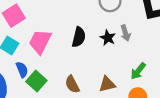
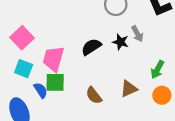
black semicircle: (79, 37) -> (91, 47), turned -126
green square: (36, 81) -> (55, 82), moved, turned -30

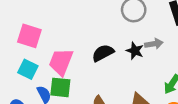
gray arrow: (137, 34) -> (154, 44), turned -77
pink square: (22, 38) -> (29, 36), turned -35

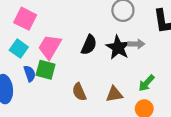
black star: (135, 51) -> (118, 47), size x1.5
black semicircle: (103, 53) -> (89, 45), turned 132

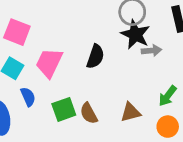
black star: (118, 47) -> (135, 34), moved
green square: (46, 70) -> (64, 109), moved, turned -30

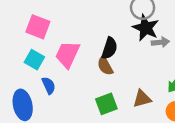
green square: (64, 109) -> (106, 104), moved
brown semicircle: (89, 113) -> (105, 66), moved

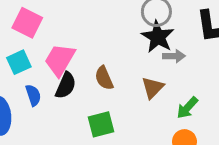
black semicircle: (109, 48) -> (66, 85), moved
cyan square: (34, 60) -> (19, 62), turned 30
brown triangle: (142, 99) -> (153, 88), moved, turned -36

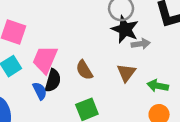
blue semicircle: (33, 95) -> (40, 91), moved
green arrow: (187, 108) -> (158, 86), turned 66

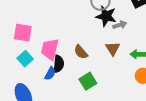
blue semicircle: (40, 91) -> (50, 74), turned 64

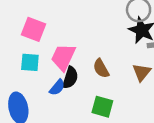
cyan square: (25, 59) -> (30, 62), turned 35
green square: (88, 81) -> (102, 107), turned 36

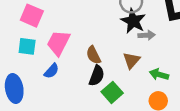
black semicircle: (70, 78) -> (97, 76), moved
green square: (102, 107) -> (112, 92), moved, turned 30

